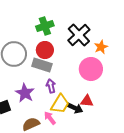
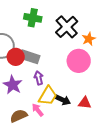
green cross: (45, 26) -> (33, 18), turned 30
red circle: (45, 50) -> (16, 57), moved
red triangle: (87, 101) -> (85, 103), moved

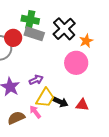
red circle: (16, 57) -> (13, 38), moved
gray rectangle: (30, 57) -> (34, 34), moved
purple arrow: (39, 78) -> (36, 80), turned 80

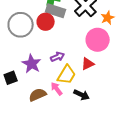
red circle: (13, 38) -> (46, 22), moved
black arrow: (60, 102) -> (82, 95), moved
red triangle: (82, 105) -> (88, 64), moved, turned -32

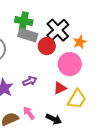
red circle: (46, 22) -> (47, 46), moved
yellow trapezoid: (67, 75) -> (77, 99), moved

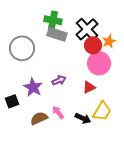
red circle: (47, 46) -> (93, 45), moved
yellow trapezoid: (77, 99) -> (102, 111), moved

